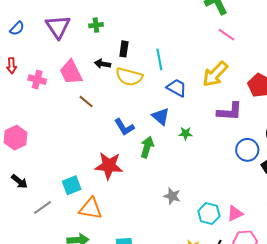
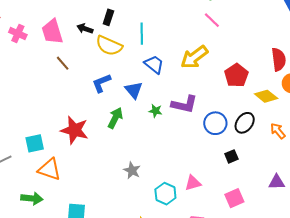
purple L-shape: (230, 112) -> (184, 104), moved
blue L-shape: (124, 127) -> (101, 83), moved, turned 90
blue circle: (247, 150) -> (215, 123), moved
pink triangle: (235, 213) -> (193, 183), moved

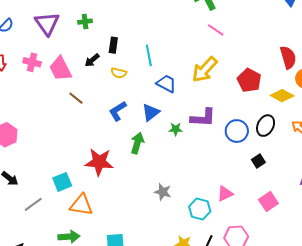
black arrow: (85, 29) -> (92, 60), turned -49
pink cross: (18, 33) -> (32, 62), moved
yellow semicircle: (109, 46) -> (119, 73), size x0.6
blue triangle: (134, 90) -> (151, 112), turned 42

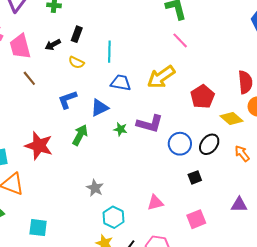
blue trapezoid: (166, 84) -> (121, 83), turned -30
cyan hexagon: (200, 209) -> (114, 217), moved

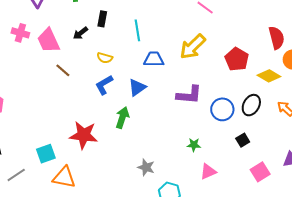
yellow semicircle: (76, 63) -> (105, 58), moved
green star: (120, 129) -> (194, 145), moved
pink square: (196, 219) -> (260, 172), moved

